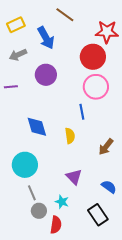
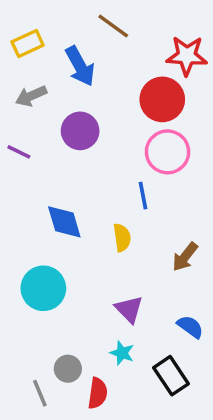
purple line: (11, 87) -> (19, 152), turned 32
gray line: (32, 193) -> (40, 393), moved
cyan star: (62, 202) -> (122, 353), moved

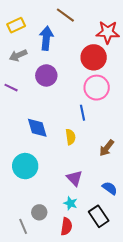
blue arrow: (80, 66) -> (46, 38), turned -145
red semicircle: (98, 393) -> (66, 226), moved

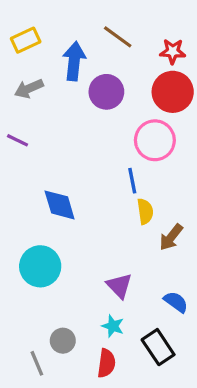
brown line: (65, 15) -> (118, 37), moved
red star: (108, 32) -> (173, 51), size x0.7
red circle: (94, 57) -> (173, 92), moved
purple circle: (46, 75) -> (106, 92), moved
yellow semicircle: (70, 137) -> (145, 211), moved

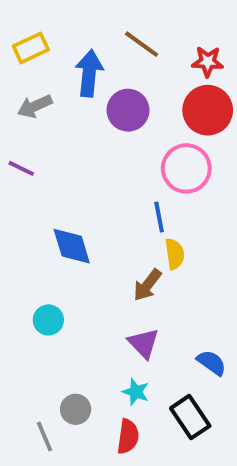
brown arrow: (171, 237) -> (147, 285), moved
cyan circle: (40, 266) -> (48, 320), size x0.6

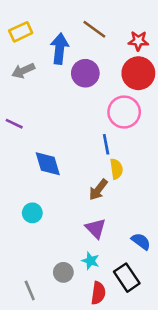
purple line: (21, 168) -> (14, 124), moved
gray circle: (76, 409) -> (63, 272), moved
red semicircle: (128, 437) -> (98, 293), moved

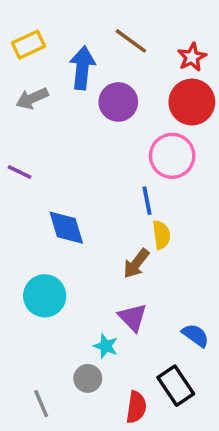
red star: (138, 41) -> (192, 57), turned -30
cyan circle: (32, 213) -> (45, 296), size x1.5
cyan star: (90, 261) -> (106, 346), moved

